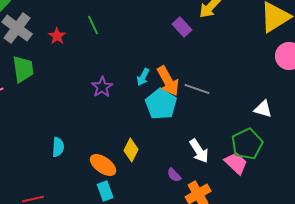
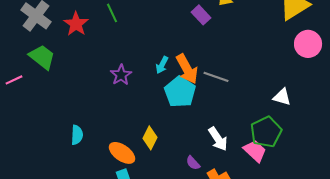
red star: (57, 36) -> (76, 24), size x1.4
green trapezoid: (23, 69) -> (42, 57), turned -44

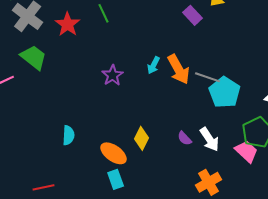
cyan pentagon: (180, 92) -> (225, 92), moved
purple semicircle: (193, 163) -> (185, 138), moved

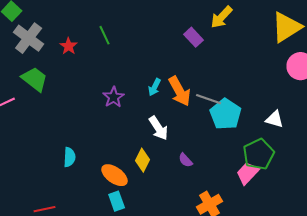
red star: (68, 24) -> (69, 46), size x0.7
white arrow: (210, 139) -> (159, 128), moved
pink trapezoid: (247, 151) -> (248, 173), turned -90

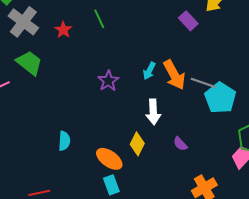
white arrow: (159, 128) -> (153, 112), turned 30

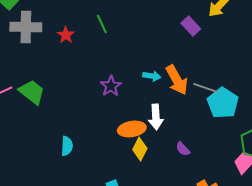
gray cross: (23, 22) -> (26, 27), turned -36
green trapezoid: (29, 63) -> (32, 92), moved
cyan arrow: (149, 71) -> (152, 76), turned -108
orange ellipse: (109, 159) -> (132, 129), moved, turned -44

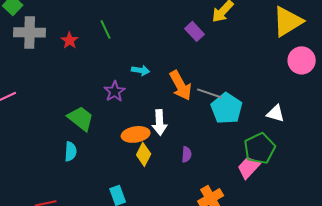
cyan arrow: (152, 76) -> (141, 70), moved
green trapezoid: (32, 92) -> (81, 118), moved
purple semicircle: (183, 149) -> (187, 154), turned -133

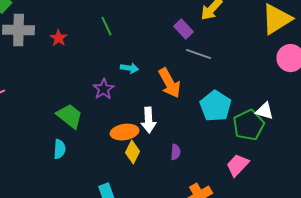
green line: (106, 29) -> (107, 26), moved
gray line: (210, 93) -> (199, 54), moved
green pentagon: (260, 148) -> (249, 125), moved

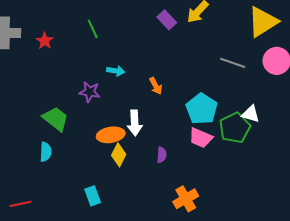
purple rectangle: (184, 29) -> (167, 20), moved
gray line: (199, 54) -> (233, 63), moved
orange arrow: (170, 83) -> (156, 86), size x0.6
purple star: (104, 89) -> (90, 92), turned -30
pink trapezoid: (238, 165) -> (201, 138), moved, turned -110

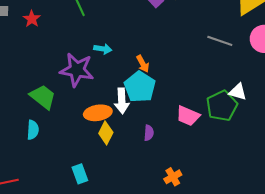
purple star: (90, 92) -> (77, 70), size x1.6
cyan pentagon: (202, 109) -> (140, 87), moved
orange cross: (186, 199) -> (173, 177), size x0.7

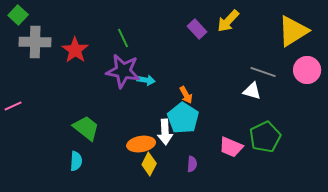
red star: (32, 19) -> (75, 50), size x1.5
purple star: (77, 70) -> (123, 71), moved
white triangle: (238, 92) -> (252, 91), moved

